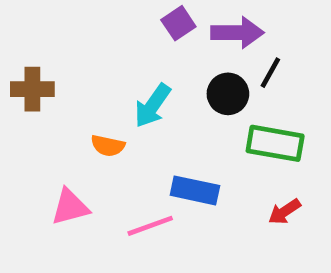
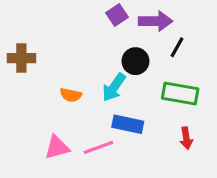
black circle: (228, 94) -> (135, 61), moved
cyan arrow: (153, 106) -> (114, 87), moved
pink triangle: (70, 207) -> (57, 147), moved
red arrow: (284, 212) -> (186, 138), turned -65

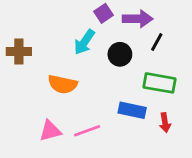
cyan arrow: (114, 87) -> (84, 42), moved
orange semicircle: (71, 95) -> (63, 84), size x1.5
blue rectangle: (128, 124) -> (132, 110), moved

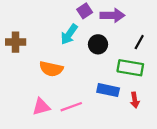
black line: (157, 42) -> (139, 42), moved

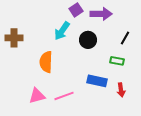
green rectangle: (130, 68) -> (117, 61), size x0.6
orange semicircle: (51, 69) -> (46, 62), turned 80

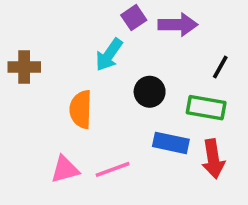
black circle: (88, 40) -> (150, 92), moved
green rectangle: (117, 61) -> (206, 108), size x1.5
red arrow: (121, 90) -> (213, 159), size x1.5

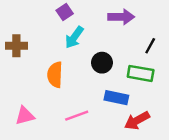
purple square: (134, 18) -> (65, 12), moved
red arrow: (213, 159) -> (137, 121), moved, turned 70
pink triangle: (65, 169) -> (25, 116), moved

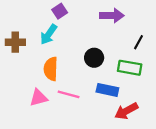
cyan arrow: (74, 37) -> (49, 34), moved
pink triangle: (25, 116) -> (39, 98), moved
pink line: (77, 116) -> (69, 94), moved, turned 35

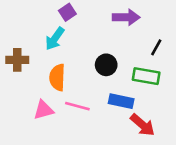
brown cross: (15, 42) -> (17, 60), moved
red arrow: (126, 111) -> (142, 125), turned -110

